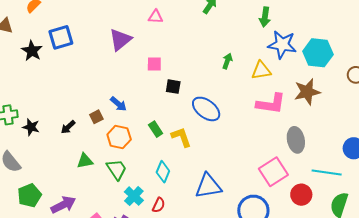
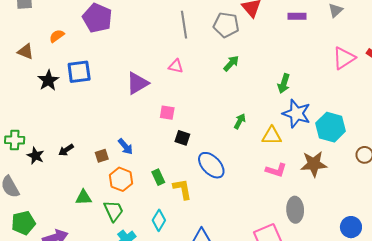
pink L-shape: (271, 104) -> (276, 170), size x0.7
black arrow: (68, 127) -> (66, 150), moved

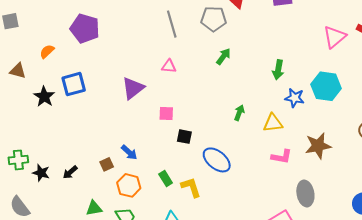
blue star: (297, 114) -> (295, 98), size x0.7
cyan hexagon: (331, 127) -> (326, 86), moved
black arrow: (66, 150) -> (70, 172), moved

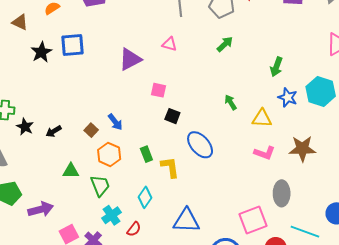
green arrow: (239, 113) -> (231, 102), turned -63
brown square: (107, 164) -> (91, 130), turned -32

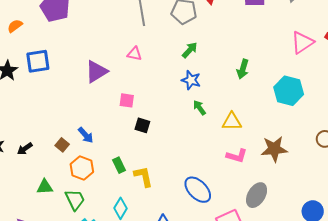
blue star: (288, 97) -> (191, 80), moved
blue ellipse: (200, 145) -> (198, 190), moved
gray ellipse: (282, 193) -> (257, 195), turned 35

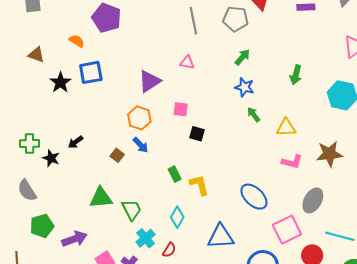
orange semicircle: (15, 26) -> (77, 41), moved, turned 70
black arrow: (25, 149) -> (76, 142), moved
orange hexagon: (82, 168) -> (139, 118), moved
green triangle: (45, 187) -> (101, 198), size x1.4

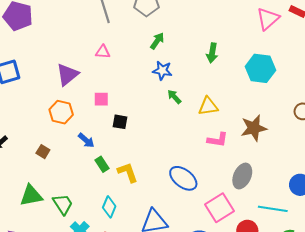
blue arrow: (141, 145) -> (86, 140), moved

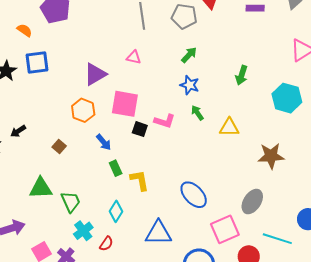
pink square: (101, 99) -> (125, 104), size x1.8
pink L-shape: (218, 140) -> (165, 121), moved

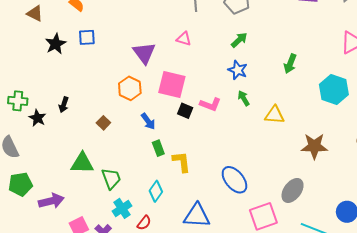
blue square: (37, 62) -> (87, 37), size x0.7
purple triangle: (95, 74) -> (144, 53), turned -40
black arrow: (18, 131) -> (64, 105), turned -42

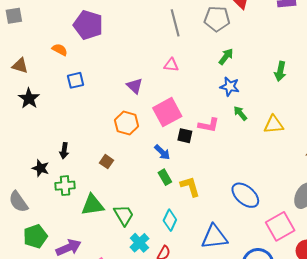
black star: (56, 44) -> (29, 98), moved
purple triangle: (144, 53) -> (135, 86), size x0.7
pink square: (172, 84) -> (167, 112), turned -32
green cross: (18, 101) -> (65, 186), moved
blue arrow: (148, 121) -> (162, 152), moved

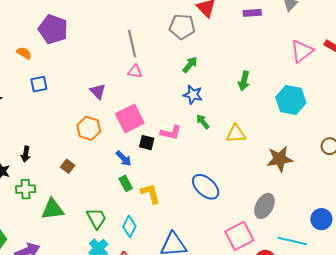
gray line: (175, 23) -> (132, 43), moved
blue ellipse: (245, 195) -> (206, 187), moved
green trapezoid: (124, 215) -> (96, 218), moved

